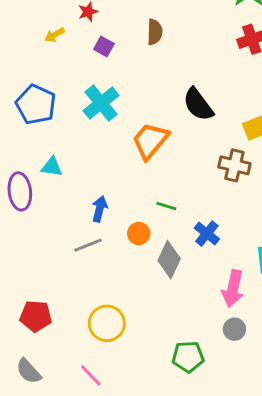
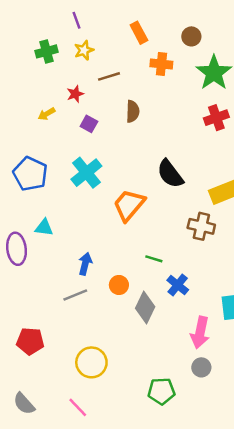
green line: (166, 206) -> (154, 259), moved
red pentagon: (36, 316) -> (30, 341), moved

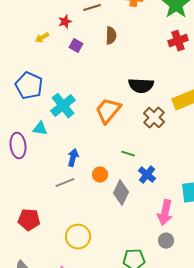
cyan cross: (86, 173) -> (63, 106), moved
black semicircle: (170, 174) -> (141, 86), turned -50
brown cross: (201, 226) -> (154, 118), moved, turned 30

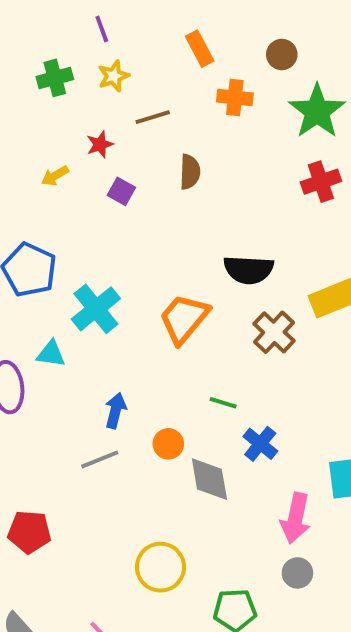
gray diamond: (121, 193) -> (209, 479), turned -35
yellow circle: (78, 237) -> (160, 567), moved

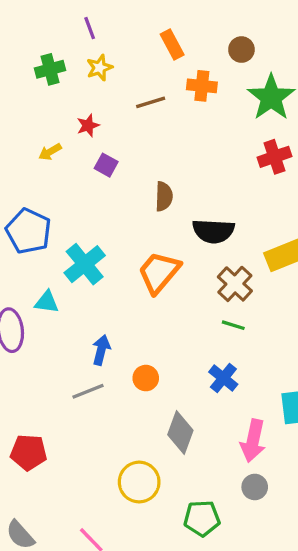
brown line: (153, 117) -> (151, 102), moved
brown semicircle: (190, 172) -> (164, 196), moved
green line: (223, 403) -> (233, 325), moved
gray diamond: (209, 479) -> (180, 433), moved, turned 30

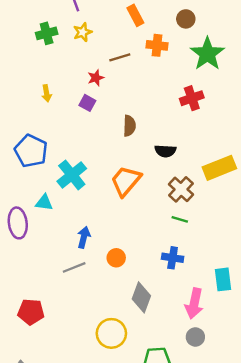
red star: (88, 125) -> (96, 78), moved
yellow arrow: (50, 152) -> (47, 93), turned -70
red cross: (274, 157) -> (192, 98), moved
black semicircle: (213, 231) -> (165, 151), size x0.7
blue cross: (223, 378) -> (173, 258), turned -30

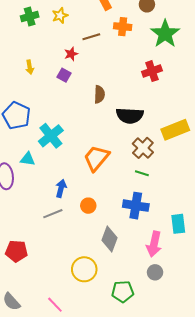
black semicircle: (165, 151) -> (130, 116), size x1.5
orange trapezoid: (126, 181) -> (96, 158), moved
blue cross: (173, 258) -> (136, 206), size x1.4

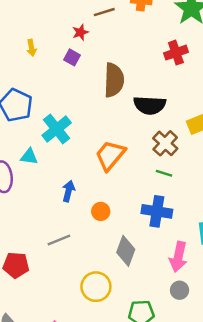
brown semicircle: (99, 94) -> (114, 80), size x1.6
gray line: (53, 214) -> (59, 240), moved

